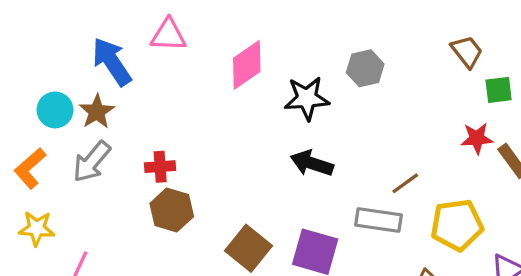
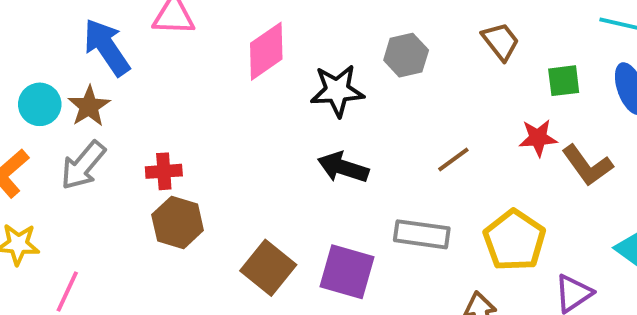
brown trapezoid: (467, 52) -> (501, 41), moved
brown line: (405, 183) -> (453, 160), moved
yellow pentagon: (457, 225) -> (514, 240), turned -30

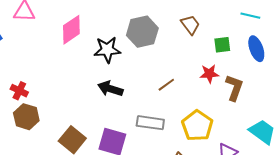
gray hexagon: (406, 55) -> (142, 32), size x1.4
brown L-shape: (587, 165) -> (234, 88), turned -124
red cross: (164, 171) -> (19, 91), turned 30

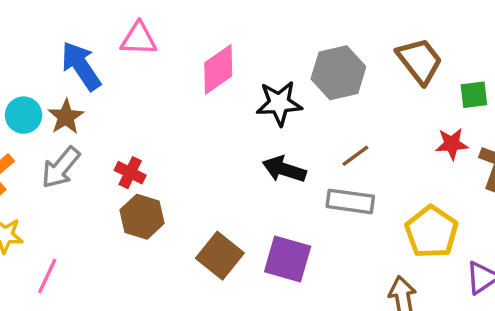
brown trapezoid: (190, 25) -> (420, 61), size x1.4
brown line: (166, 85) -> (355, 156), moved
gray rectangle: (150, 123) -> (350, 201), moved

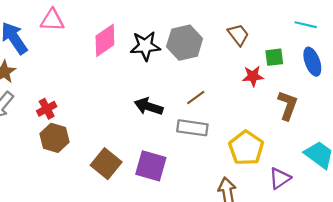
brown trapezoid: (420, 61) -> (238, 35), size x0.7
black star: (279, 103) -> (145, 46), moved
red star: (452, 144) -> (253, 76), moved
red cross: (130, 173) -> (47, 109), turned 36

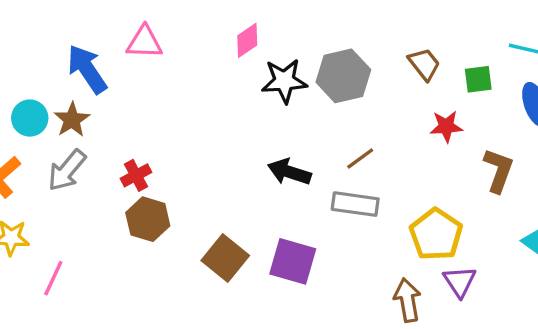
pink diamond: (105, 40) -> (247, 40), moved, size x0.7
green square: (274, 57) -> (478, 79), moved
purple triangle: (280, 178) -> (460, 282), moved, turned -30

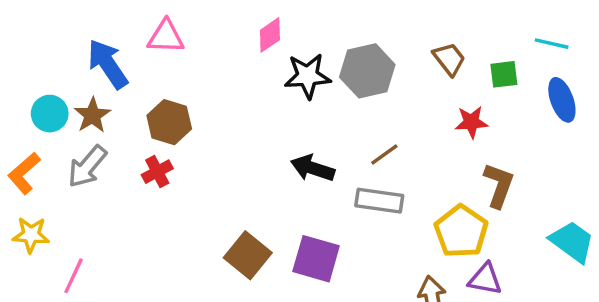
brown L-shape: (498, 170) -> (499, 185), moved
brown hexagon: (148, 219) -> (169, 122), moved
purple triangle: (460, 282) -> (485, 279), turned -45

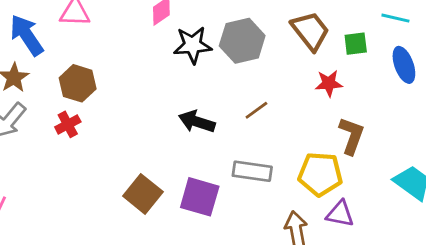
brown trapezoid: (449, 59) -> (310, 31), size x1.4
gray rectangle: (379, 201) -> (252, 171), moved
yellow pentagon: (461, 231) -> (320, 174), turned -30

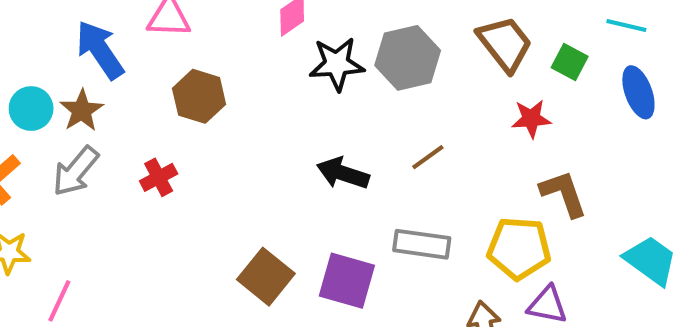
green square: (356, 44) -> (570, 62), turned 35
brown hexagon: (78, 83) -> (199, 96), moved
brown L-shape: (351, 136) -> (564, 194), turned -39

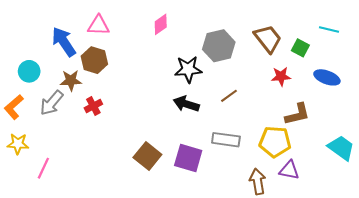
black star: (337, 64) -> (188, 69), moved
blue ellipse: (638, 92) -> (327, 77), moved, turned -50
brown hexagon: (199, 96) -> (94, 60), moved
brown star: (82, 111) -> (71, 80), moved, turned 30
brown L-shape: (564, 194) -> (297, 114), turned 96

